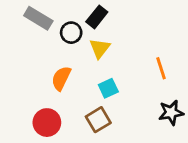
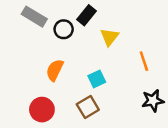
yellow triangle: (100, 48) -> (109, 37), moved

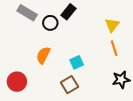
yellow triangle: (109, 37) -> (112, 25), moved
red circle: (42, 110) -> (17, 82), moved

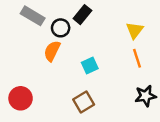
orange semicircle: (43, 55) -> (52, 51), moved
cyan square: (77, 62) -> (90, 66), moved

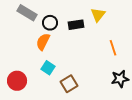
black rectangle: (82, 15) -> (76, 25), moved, turned 42
yellow triangle: (135, 30) -> (98, 15), moved
cyan square: (90, 66) -> (48, 68), moved, turned -32

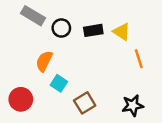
yellow triangle: (98, 15) -> (122, 32), moved, turned -35
orange semicircle: (43, 42) -> (44, 61), moved
black star: (120, 79) -> (133, 105), moved

